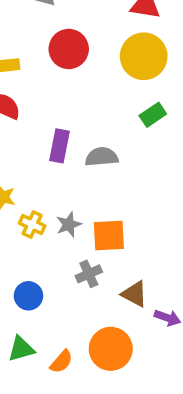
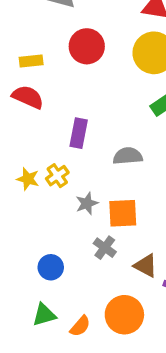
gray semicircle: (102, 157) -> (128, 156), moved
yellow cross: (32, 224) -> (57, 176), moved, turned 30
gray cross: (89, 274) -> (105, 248), turned -30

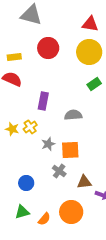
brown triangle: (146, 266) -> (84, 182), turned -35

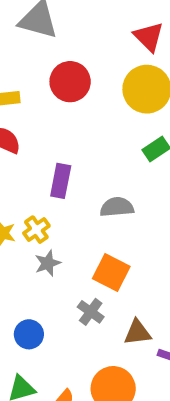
red triangle: (90, 24) -> (149, 37), turned 36
gray star: (48, 144) -> (48, 263), moved
orange square: (70, 150) -> (111, 273), turned 30

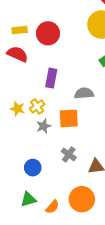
red circle: (70, 82) -> (48, 33), moved
orange square: (111, 273) -> (69, 118), moved, turned -30

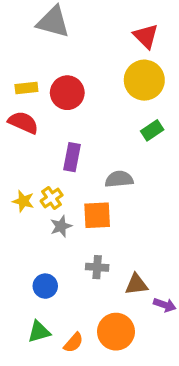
gray cross: (69, 154) -> (97, 267), turned -32

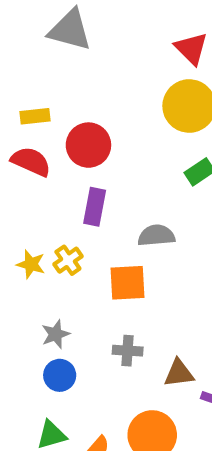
red circle: (67, 93) -> (88, 145), moved
gray star: (61, 226) -> (56, 334), moved

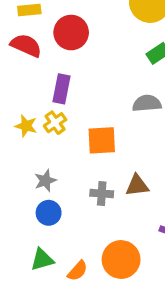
purple rectangle: (95, 207) -> (61, 89), moved
gray semicircle: (156, 236) -> (147, 103), moved
brown triangle: (179, 373) -> (137, 185), moved

